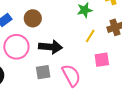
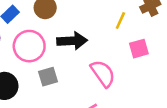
gray square: (43, 72) -> (48, 77), moved

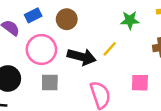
yellow line: (120, 21) -> (110, 49), moved

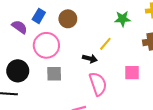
blue rectangle: (33, 15) -> (39, 16), turned -32
black arrow: (82, 57) -> (90, 59), moved, size x0.6

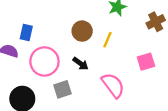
brown circle: (68, 19) -> (82, 31), moved
black arrow: (90, 59) -> (81, 64), moved, turned 40

